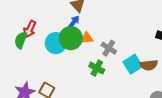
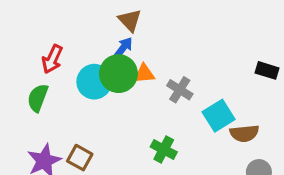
green semicircle: (21, 40) -> (38, 98), moved
brown semicircle: (149, 65) -> (244, 133), moved
green cross: (97, 68) -> (164, 149), moved

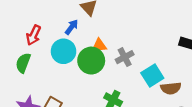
blue arrow: (123, 48) -> (72, 27), moved
green circle: (118, 74) -> (91, 61), moved
gray cross: (180, 90) -> (125, 57), turned 30

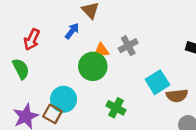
cyan circle: (64, 51) -> (64, 99), moved
gray cross: (125, 57) -> (128, 46), moved
green semicircle: (23, 63) -> (21, 69), turned 132

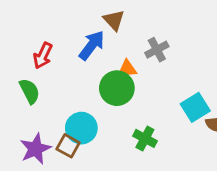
blue arrow: (72, 31) -> (92, 45), size x1.5
gray cross: (128, 46) -> (157, 50), moved

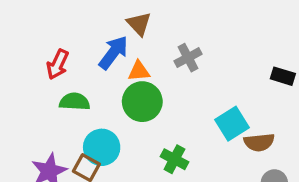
orange triangle: (127, 69) -> (139, 71), moved
green semicircle: (30, 91) -> (75, 102), moved, turned -60

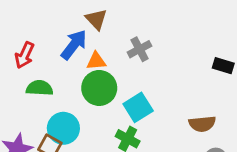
cyan square: (232, 124) -> (138, 107), moved

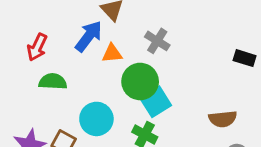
gray cross: (140, 49) -> (157, 41), turned -30
green circle: (99, 88) -> (140, 82), moved
cyan circle: (63, 128) -> (96, 119), moved

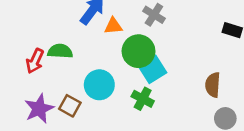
red arrow: (37, 47) -> (35, 61), moved
brown semicircle: (223, 119) -> (213, 85), turned 100

